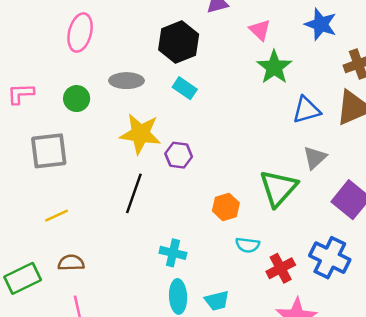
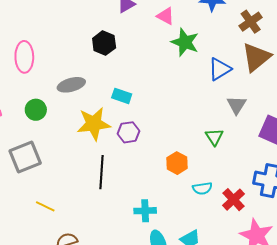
black hexagon: (179, 42) -> (104, 43), size x0.7
cyan rectangle: (185, 88) -> (122, 96), moved
green triangle: (278, 188) -> (214, 137), size x0.6
yellow line: (56, 216) -> (45, 206), turned 66

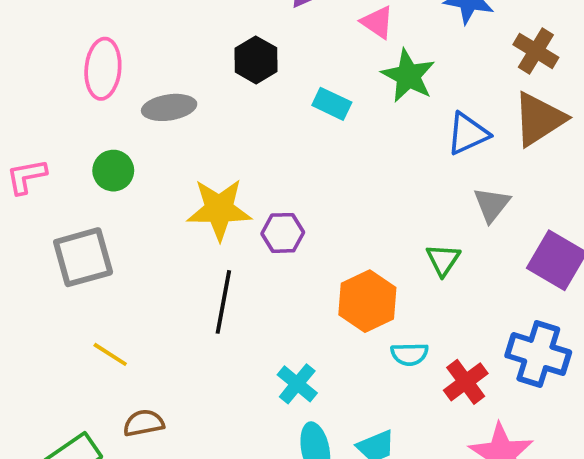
brown cross: (251, 22) -> (536, 51), turned -30
gray ellipse: (71, 85) -> (169, 107), moved
cyan rectangle: (122, 96) -> (332, 104), moved
orange hexagon: (177, 163) -> (367, 301), size x1.4
cyan cross: (145, 211) -> (297, 384), turned 35

